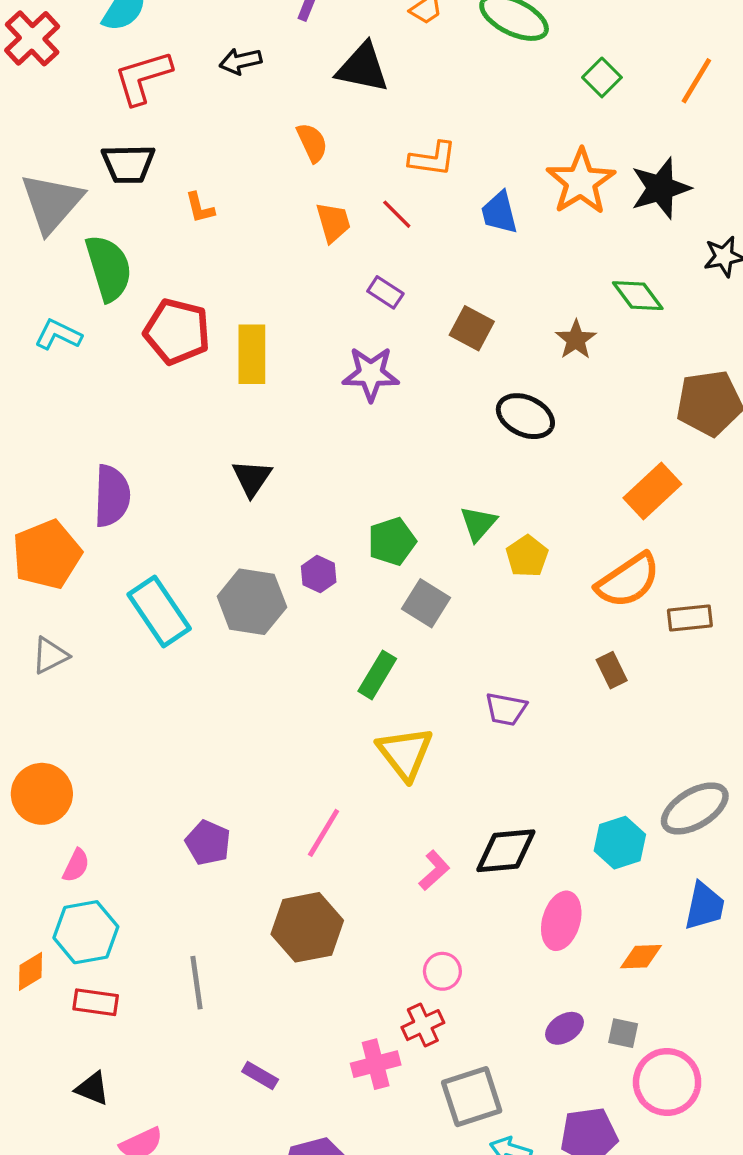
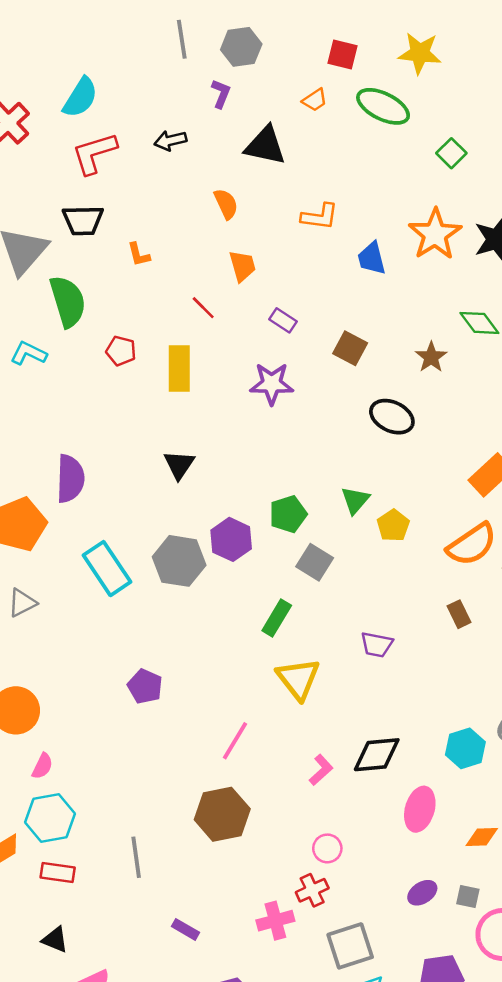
red line: (397, 214) -> (203, 308), moved
red pentagon: (177, 331) -> (121, 351), size x0.6
purple hexagon: (319, 574) -> (231, 539), size x1.5
purple pentagon: (208, 843) -> (145, 686), moved

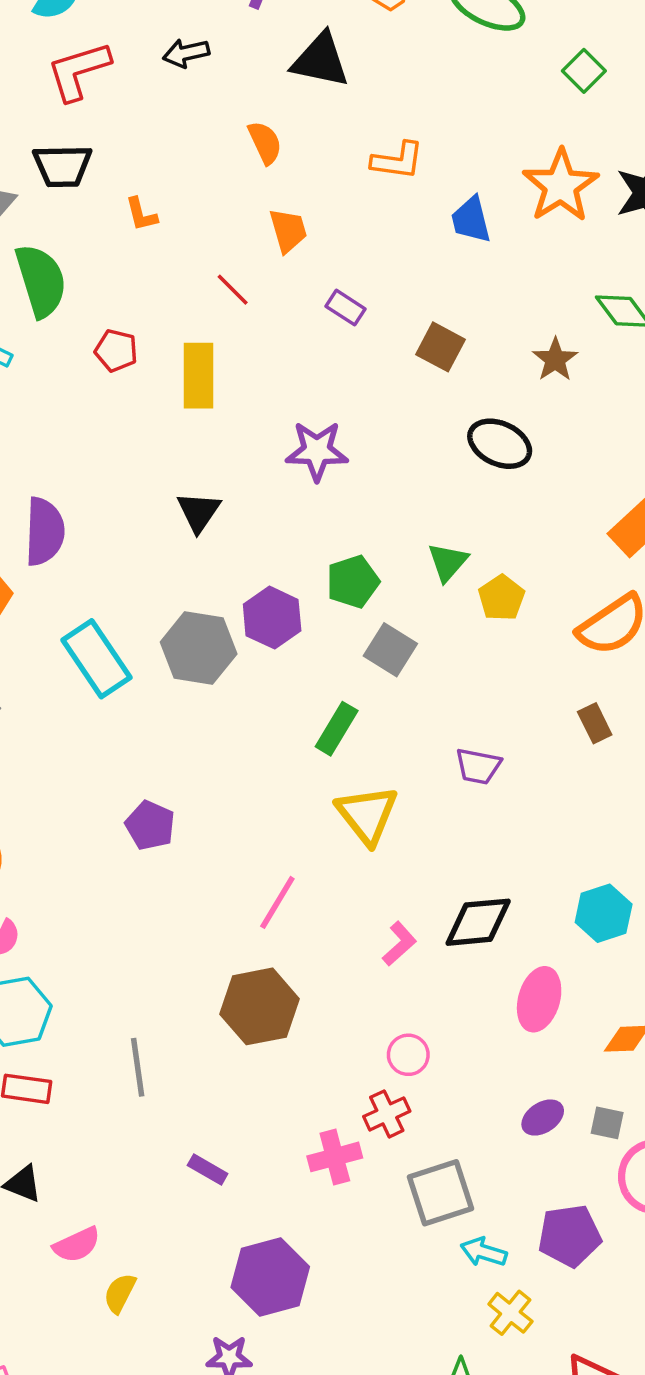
purple star: (272, 384) -> (317, 451), moved

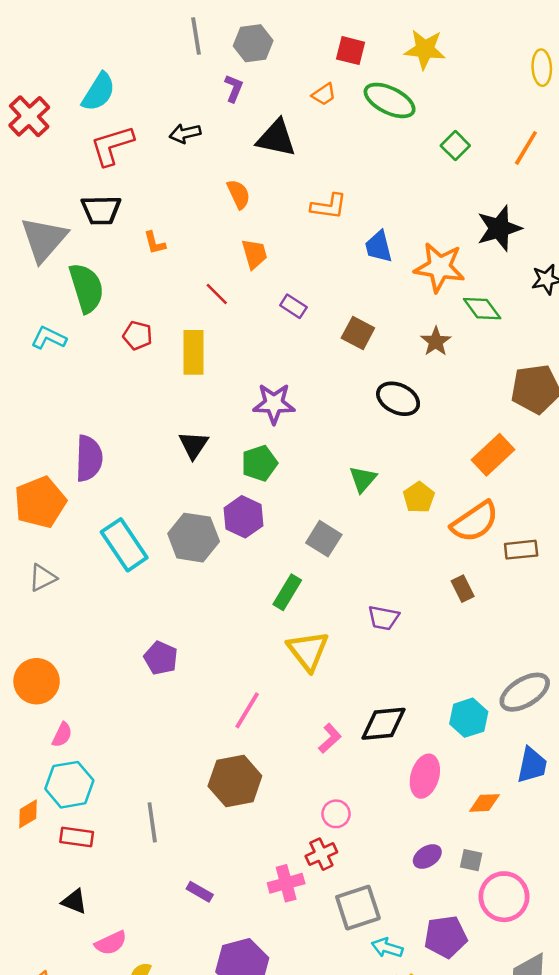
orange star: (561, 186) -> (439, 267), moved, turned -30
green pentagon: (353, 582) -> (259, 463), moved
yellow pentagon: (501, 598) -> (419, 497), moved

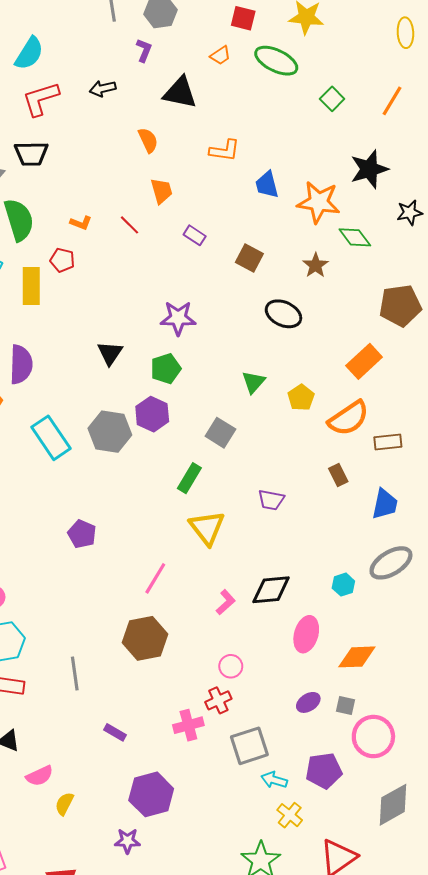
orange L-shape: (155, 243) -> (81, 223), moved, turned -55
yellow rectangle: (194, 352) -> (31, 286), moved
cyan hexagon: (469, 718) -> (343, 585), size x0.7
blue trapezoid: (532, 765) -> (385, 504), moved
orange diamond: (485, 803) -> (357, 657), size x1.4

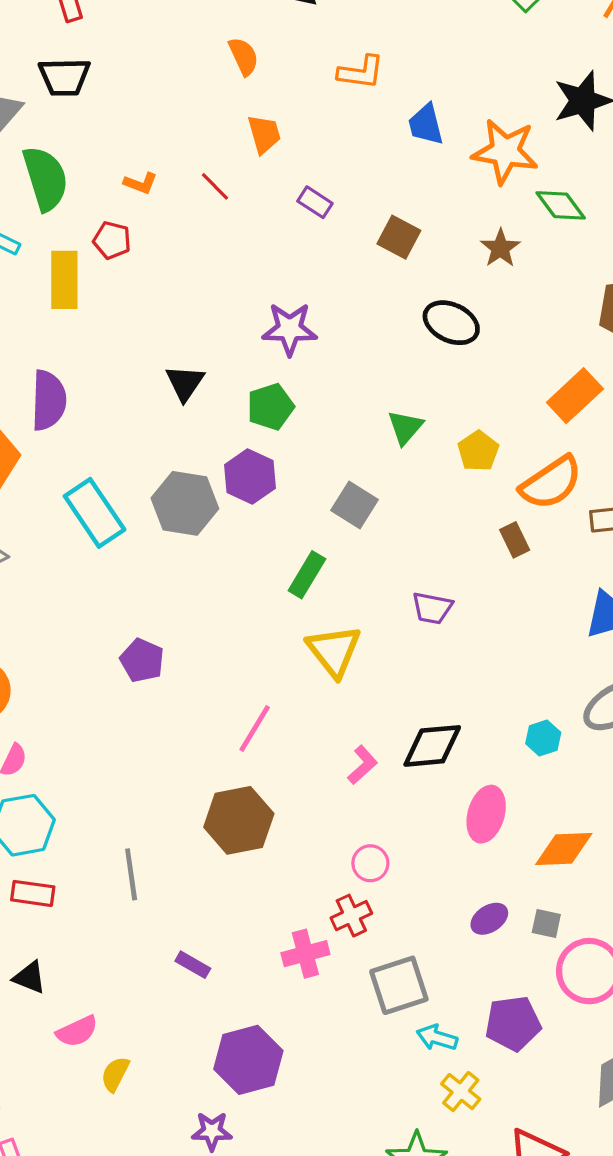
brown rectangle: (338, 475) -> (515, 540), moved

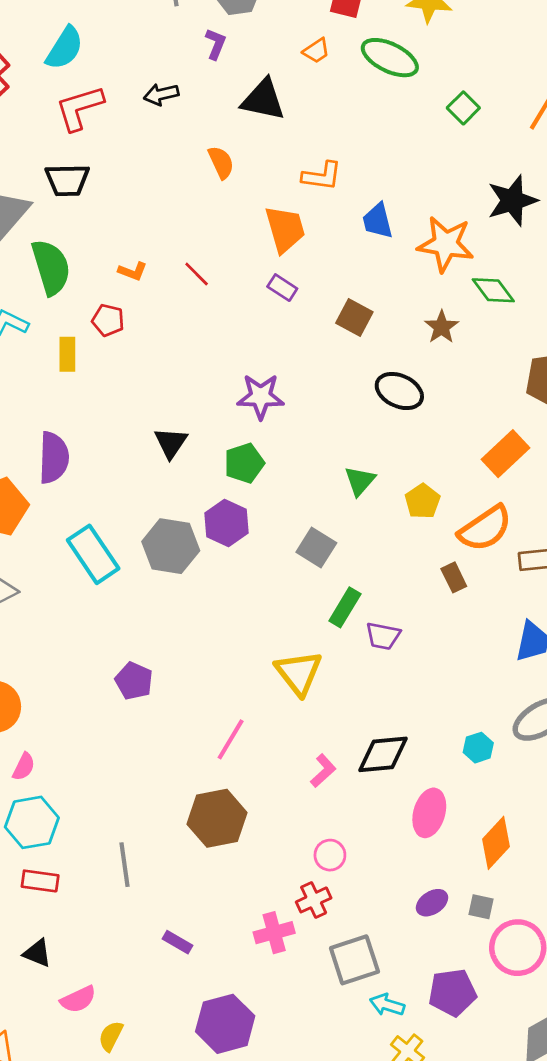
orange trapezoid: (264, 134) -> (285, 229), moved, size x1.4
yellow rectangle: (64, 280) -> (67, 354), size x0.7
green rectangle: (307, 575) -> (345, 607), moved
orange diamond: (564, 849) -> (496, 843), turned -45

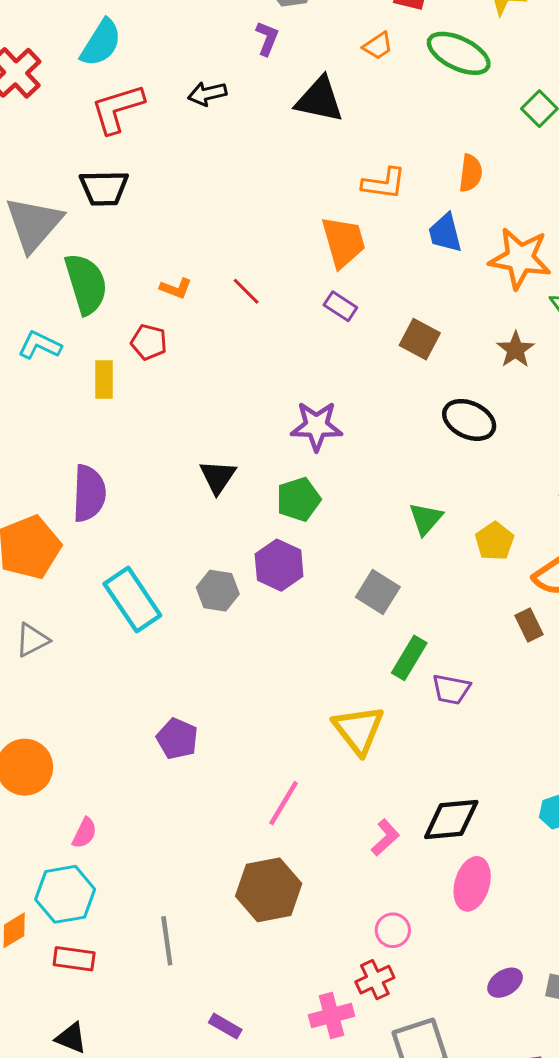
orange semicircle: (221, 162) -> (471, 173), moved, turned 32
gray hexagon: (171, 546) -> (218, 591), size x0.7
pink semicircle: (24, 767) -> (85, 833), moved
pink ellipse: (429, 813) -> (472, 884), moved

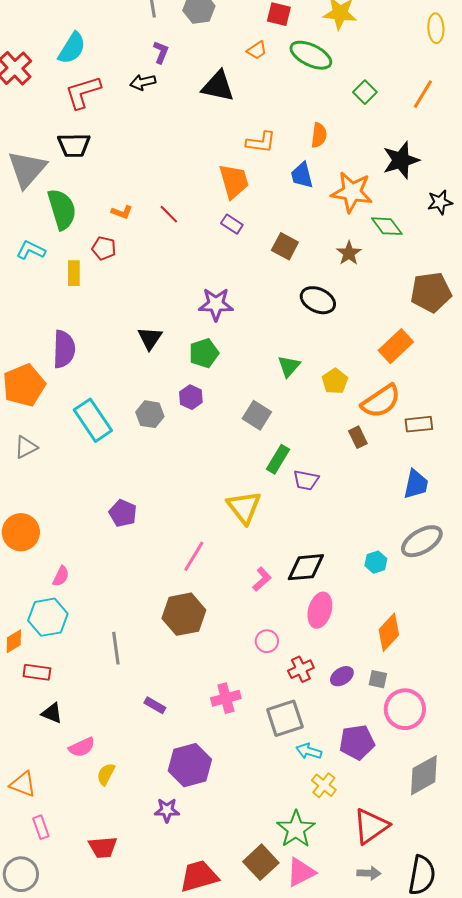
purple L-shape: (267, 38) -> (161, 52), moved
purple hexagon: (279, 565) -> (191, 397), size x0.7
red rectangle: (74, 959) -> (37, 672), moved
red cross: (375, 980) -> (301, 669), moved

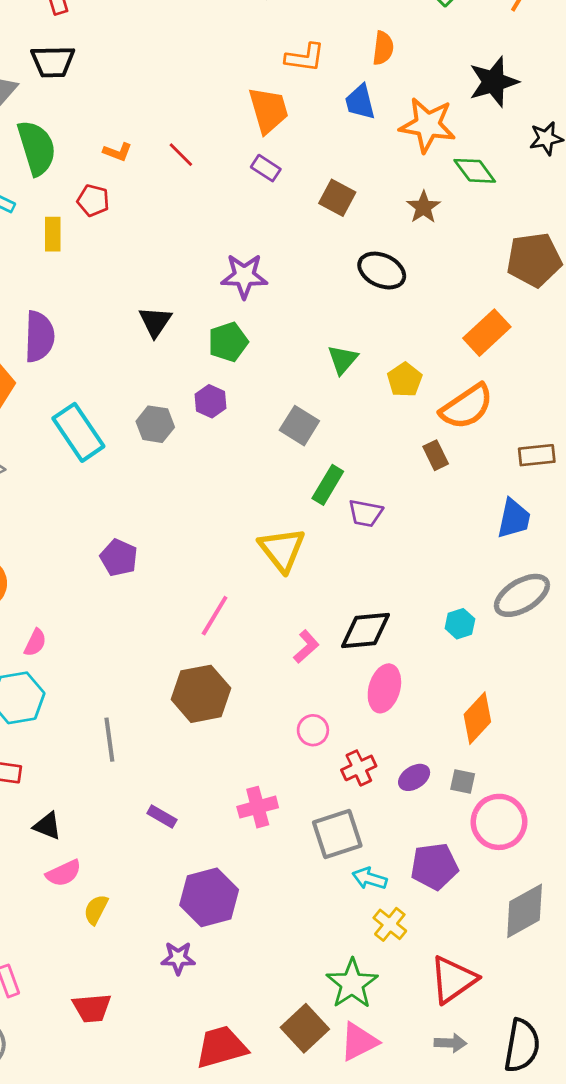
brown rectangle: (419, 424) -> (537, 455), moved
black triangle: (52, 713) -> (47, 826), moved

